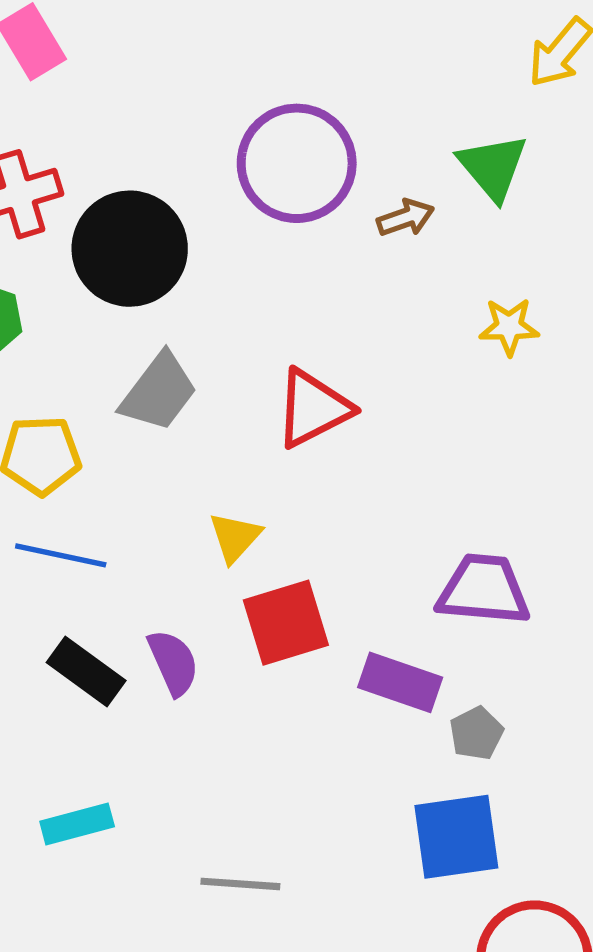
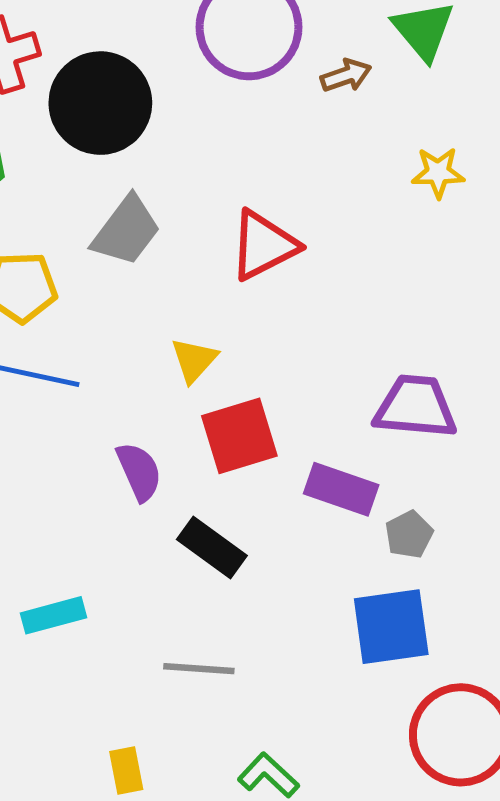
black rectangle: (86, 672) -> (212, 547), moved

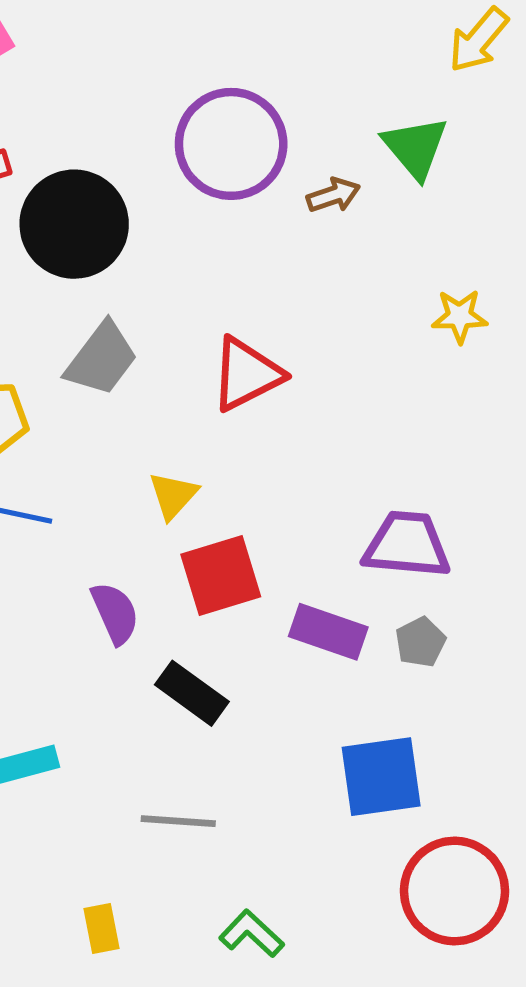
yellow star: (438, 173) -> (460, 316), moved
gray pentagon: (409, 535) -> (420, 642), moved

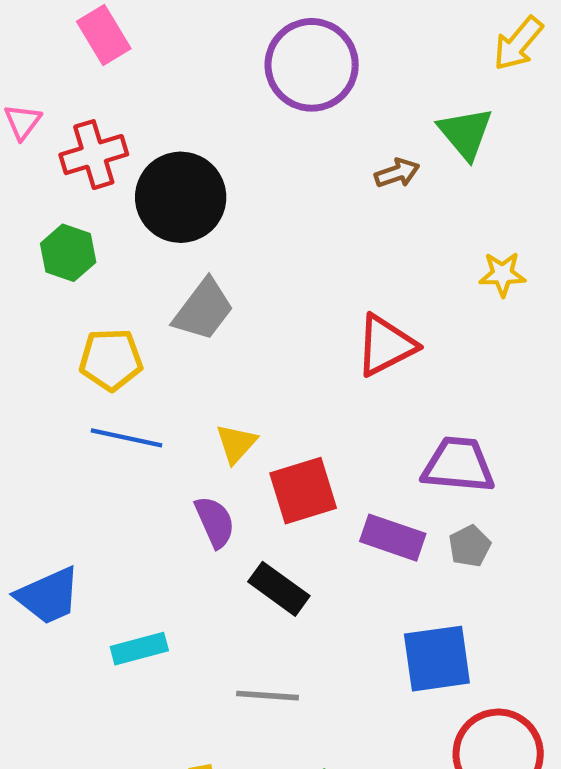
purple circle: (231, 144) -> (312, 65), moved
red triangle: (246, 374) -> (386, 345), moved
yellow triangle: (173, 495) -> (236, 444), moved

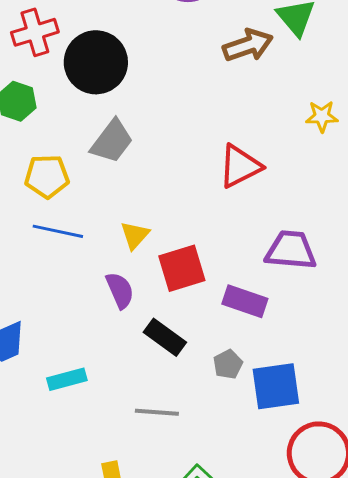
brown arrow: (397, 173) -> (248, 45), size x1.6
gray pentagon: (470, 546) -> (228, 364), moved

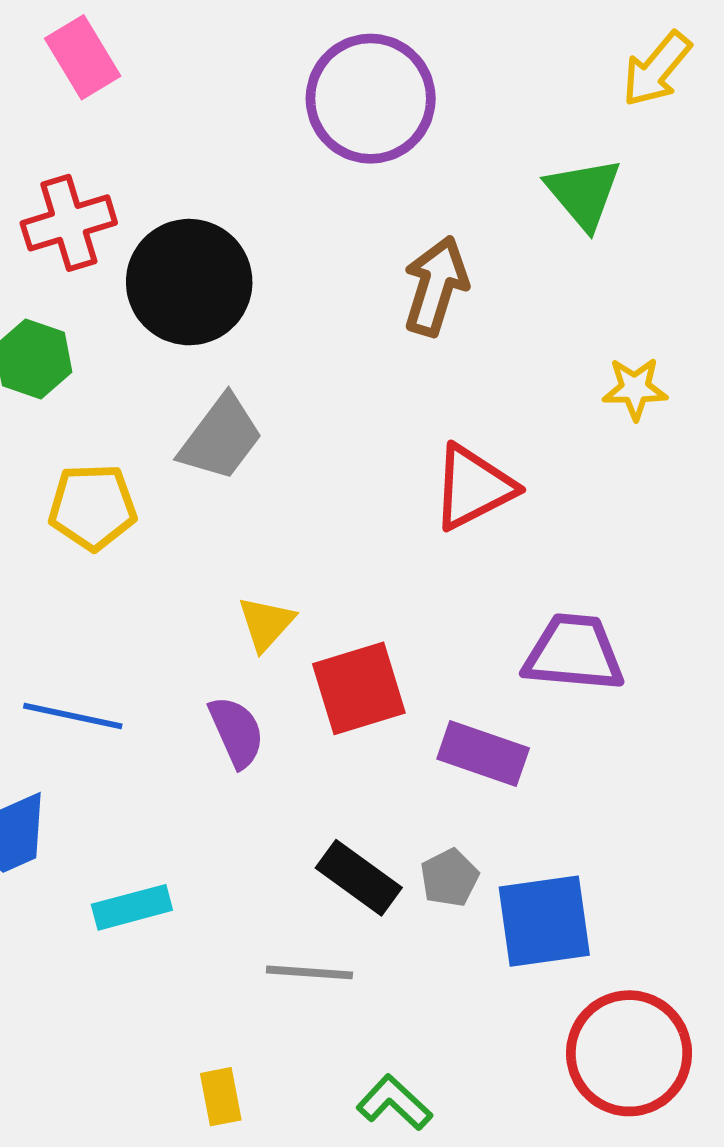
brown arrow: (248, 45) -> (436, 286), moved, turned -54
blue line: (58, 231) -> (73, 716), moved
black rectangle: (165, 337) -> (359, 878), moved

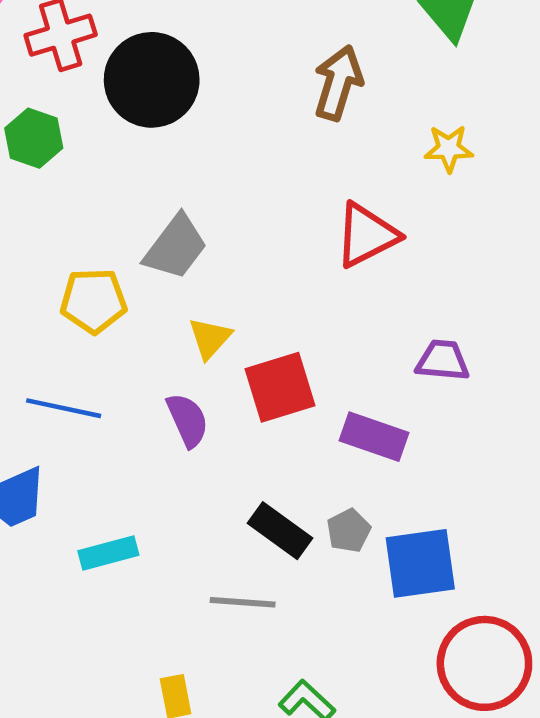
yellow star: (635, 389) -> (449, 149), moved
gray trapezoid: (221, 438) -> (176, 247), moved
yellow pentagon: (92, 507) -> (93, 301), moved
purple trapezoid: (574, 653) -> (443, 360), size x0.7

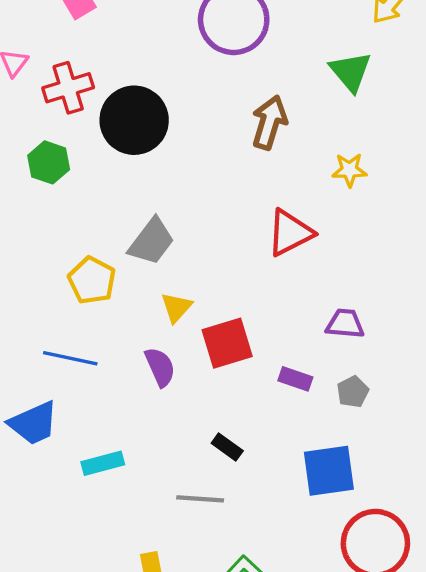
yellow pentagon: (93, 301) -> (92, 280), turned 30
purple rectangle: (374, 437) -> (295, 379), size x0.7
black rectangle: (280, 531) -> (227, 447), size x0.7
gray pentagon: (349, 531) -> (353, 392), moved

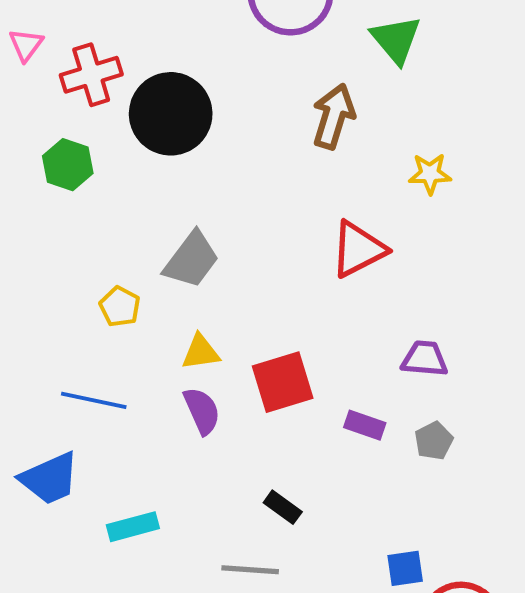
green triangle: (351, 72) -> (396, 40), moved
yellow pentagon: (92, 280) -> (120, 307), size x0.7
yellow triangle: (176, 307) -> (201, 352), moved, turned 40
blue square: (329, 471) -> (405, 568), moved, size x0.6

